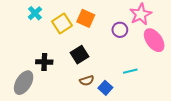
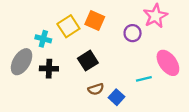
cyan cross: (35, 13) -> (43, 39), moved, turned -32
pink ellipse: (154, 40) -> (168, 63), moved
gray ellipse: (24, 83) -> (22, 62), moved

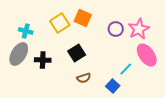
pink star: (155, 16) -> (139, 29), moved
cyan cross: (43, 39) -> (26, 31), moved
cyan line: (144, 79) -> (126, 69), turned -32
blue square: (116, 97) -> (113, 86), moved

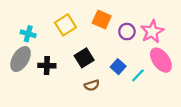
orange square: (83, 18) -> (102, 19), moved
blue square: (113, 86) -> (118, 67), moved

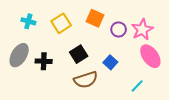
cyan cross: (28, 34) -> (28, 21), moved
cyan line: (138, 75) -> (137, 86), moved
brown semicircle: (92, 85) -> (86, 80), size x1.6

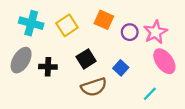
cyan cross: (28, 21) -> (31, 23), size x1.5

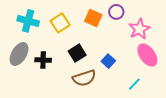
purple circle: (130, 32) -> (116, 12), moved

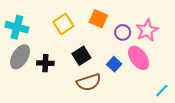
purple circle: (116, 12) -> (123, 32), moved
cyan cross: (28, 21) -> (17, 27), moved
pink ellipse: (147, 55) -> (139, 58), moved
cyan line: (134, 84) -> (162, 91), moved

